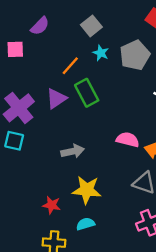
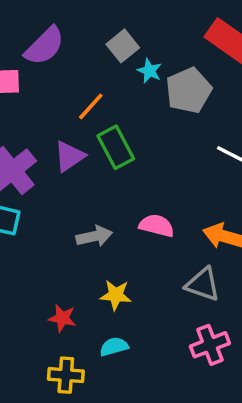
purple semicircle: (40, 26) -> (44, 46), size x1.4
cyan star: (101, 53) -> (149, 71), moved
pink semicircle: (128, 140) -> (157, 226), moved
yellow star: (87, 190) -> (116, 295), size x0.7

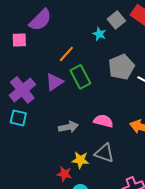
gray square: (123, 46) -> (116, 20), moved
gray pentagon: (189, 90) -> (121, 67), moved
gray triangle: (203, 284) -> (104, 153), moved
red star: (62, 318) -> (64, 174), moved

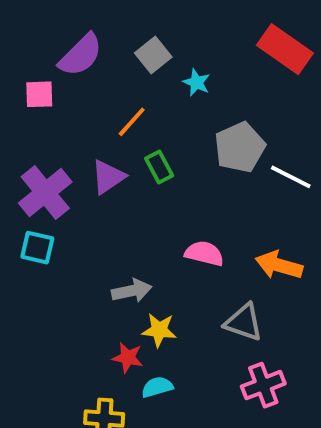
gray square: (116, 20) -> (153, 55), moved
green rectangle: (80, 77) -> (159, 167), size x0.7
gray arrow: (68, 127) -> (132, 291), moved
gray triangle: (104, 153) -> (244, 322), moved

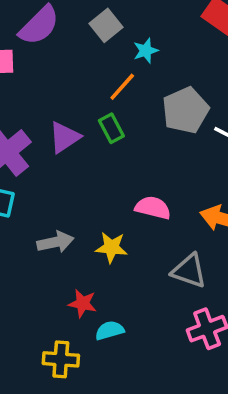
cyan star: (196, 83) -> (146, 51), turned 30
orange line: (132, 122) -> (122, 87), moved
gray arrow: (132, 291) -> (55, 242), moved
yellow star: (159, 330) -> (111, 247), moved

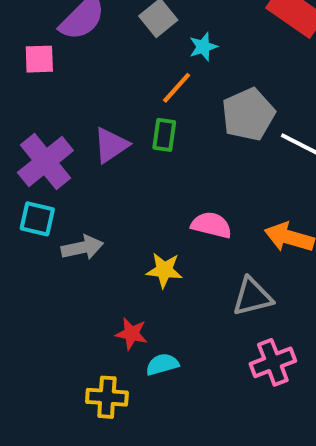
green rectangle: (111, 128) -> (164, 135), turned 36
gray arrow: (55, 242) -> (82, 248), moved
gray triangle: (189, 271) -> (252, 297), turned -33

